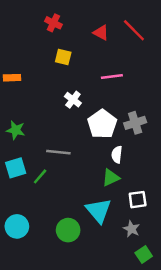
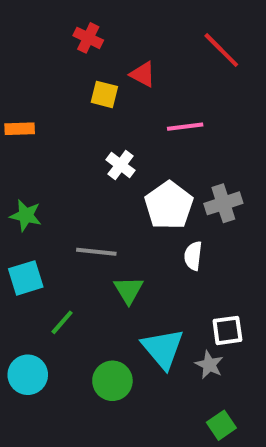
red triangle: (101, 33) -> (143, 74), moved
green line: (40, 176) -> (62, 322), moved
green triangle: (111, 178) -> (129, 290), moved, turned -36
gray star: (131, 229) -> (209, 365), moved
green square: (144, 254) -> (221, 425), moved

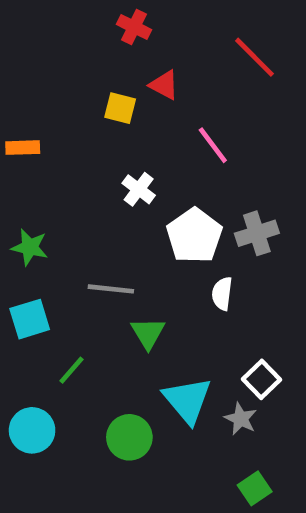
red cross: (88, 38) -> (134, 27), moved
pink line: (185, 127) -> (213, 145), turned 60
white square: (227, 330) -> (262, 379), turned -36

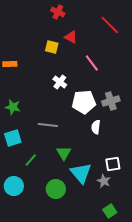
white pentagon: (194, 236) -> (84, 102), turned 30
green triangle: (148, 333) -> (64, 153), moved
white square: (262, 379) -> (113, 164), turned 35

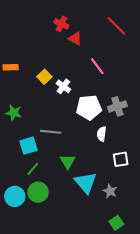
red cross: (58, 12) -> (61, 24), moved
yellow square: (52, 47) -> (44, 77), moved, turned 32
cyan square: (13, 138) -> (29, 146), moved
white square: (113, 164) -> (121, 159), moved
green circle: (56, 189) -> (38, 192), moved

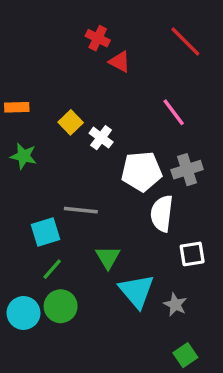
pink line: (97, 66) -> (174, 112), moved
green star: (14, 113) -> (24, 156), moved
white semicircle: (102, 134) -> (162, 213), size x1.5

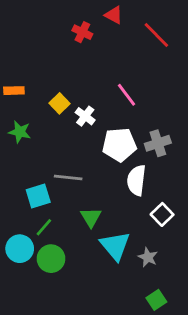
red triangle: (120, 62) -> (114, 15), moved
pink line: (174, 112) -> (126, 95), moved
white square: (192, 254) -> (162, 214), turned -35
cyan circle: (24, 313) -> (20, 249), moved

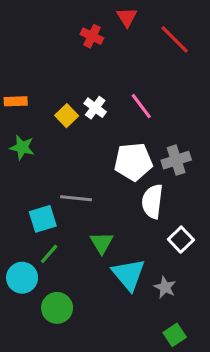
red triangle: (114, 15) -> (127, 17), turned 30
white cross: (85, 116) -> (95, 108), moved
green circle: (51, 259) -> (57, 308), moved

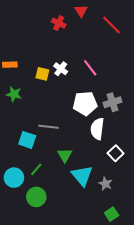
yellow square: (67, 116) -> (42, 74), turned -32
cyan square: (43, 219) -> (27, 140), turned 36
green line: (49, 254) -> (36, 169), moved

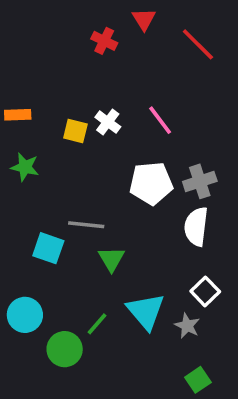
white semicircle: (97, 129) -> (196, 227), moved
white square: (116, 153) -> (205, 291), moved
green triangle: (65, 155) -> (111, 259), moved
green line: (36, 169) -> (97, 324), moved

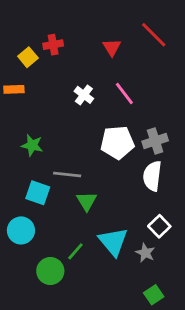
red triangle: (144, 19) -> (112, 47), moved
red cross: (104, 41) -> (53, 45), moved, turned -36
yellow square: (75, 131) -> (28, 57), moved, turned 36
green star: (25, 167) -> (32, 145), moved
cyan circle: (25, 315) -> (21, 230), moved

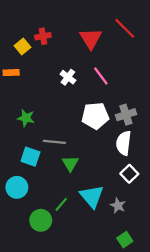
red triangle: (112, 47) -> (91, 39), size x1.5
white square: (159, 226) -> (129, 174), moved

